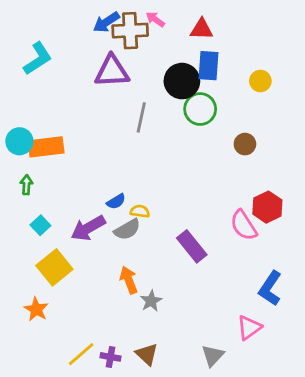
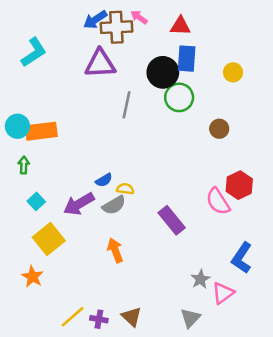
gray star: (151, 301) -> (200, 279), moved

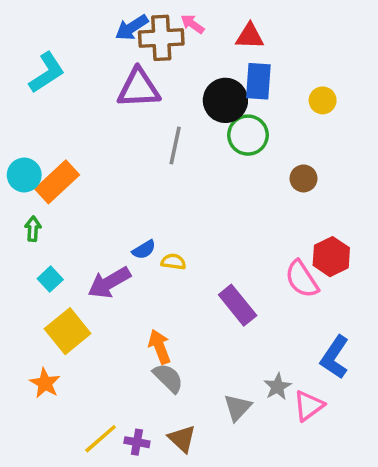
orange rectangle: (41, 131) -> (57, 182), turned -36
gray semicircle: (114, 205) -> (168, 378), moved, turned -105
gray triangle: (190, 318) -> (238, 407), moved

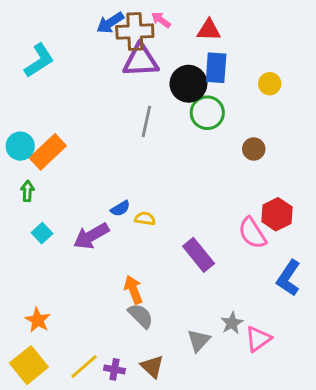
purple triangle: (139, 88) -> (141, 61), moved
yellow square: (68, 331) -> (29, 365), moved
blue L-shape: (335, 357) -> (289, 278), moved

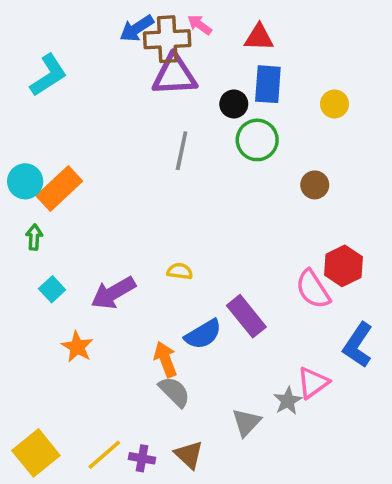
black circle: (188, 84) -> (234, 104), size x0.6
blue semicircle: (120, 208) -> (203, 334), moved, size x1.5
orange star: (38, 320) -> (77, 347), moved
pink triangle: (258, 339) -> (313, 383), moved

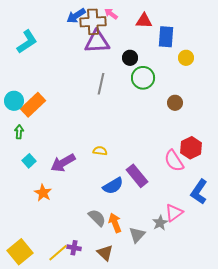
blue rectangle: (268, 84) -> (166, 37), moved
orange arrow: (165, 359) -> (115, 223), moved
purple cross: (142, 458) -> (74, 248), moved

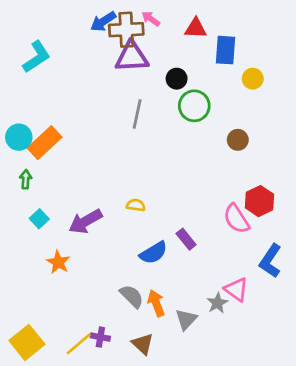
purple rectangle: (137, 176) -> (186, 239), size x0.7
pink triangle: (174, 213) -> (236, 289), turned -48

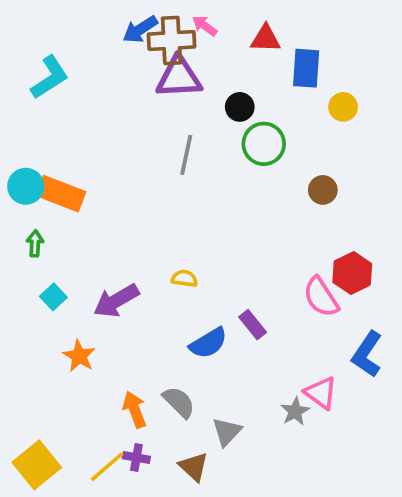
orange rectangle: (45, 143) -> (61, 194), turned 64
orange arrow: (156, 303) -> (135, 410), moved
gray triangle: (186, 319) -> (227, 432), moved

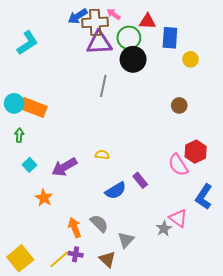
black circle: (240, 107) -> (133, 59), size x1.6
green circle: (264, 144) -> (129, 38), moved

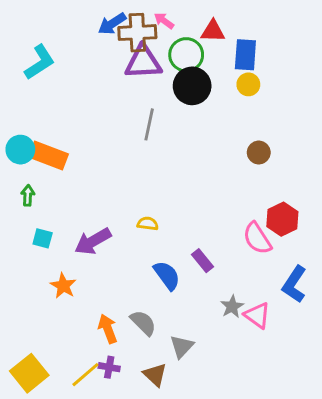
yellow circle: (190, 59) -> (248, 84), moved
cyan square: (29, 165) -> (43, 238), turned -32
blue semicircle: (116, 191) -> (167, 275), turned -95
gray star: (164, 229) -> (232, 307), moved

